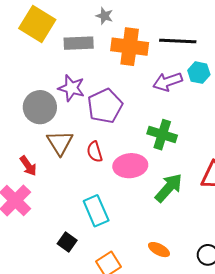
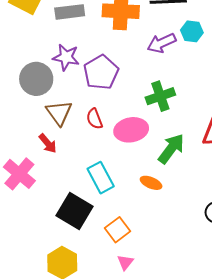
green cross: (162, 135) -> (160, 96), turned -32
red arrow: (28, 166) -> (48, 143), moved
black square: (67, 242) -> (74, 211), size x1.8
orange ellipse: (159, 250) -> (151, 183), moved

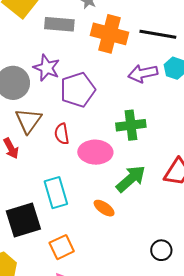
black square: (74, 211) -> (23, 220), turned 30

